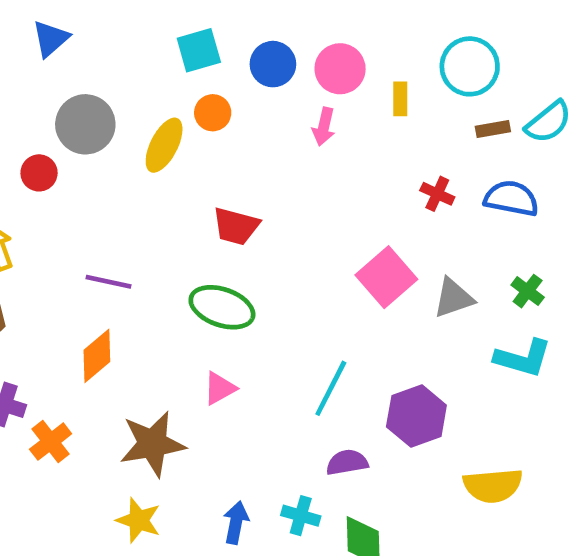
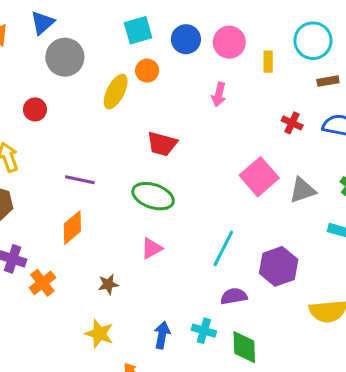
gray circle: (85, 124) -> (65, 57), moved
pink arrow: (324, 127) -> (219, 95), moved
brown star: (152, 444) -> (108, 284), size x0.5

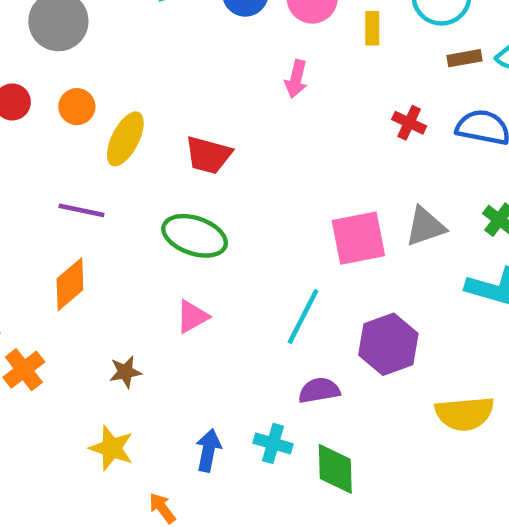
orange circle: (147, 71) -> (77, 107), moved
yellow ellipse: (116, 92) -> (125, 139), moved
pink square: (259, 177) -> (358, 238), moved, turned 30

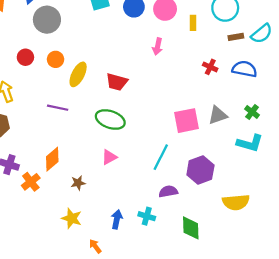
orange diamond: (70, 284) -> (52, 159), moved
green diamond: (335, 469) -> (191, 228), moved

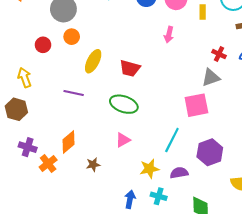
orange circle: (56, 59) -> (72, 37), moved
gray triangle: (218, 115) -> (211, 78), moved
yellow star: (72, 218) -> (149, 169), moved, turned -30

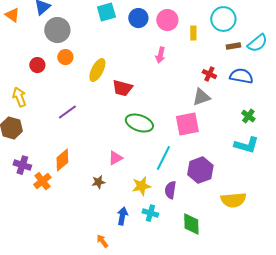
yellow ellipse: (93, 61) -> (97, 70), moved
purple line: (74, 93) -> (67, 112), turned -48
green ellipse: (124, 104) -> (139, 123), moved
brown star: (93, 165) -> (98, 182), moved
purple semicircle: (179, 173) -> (170, 190), turned -72

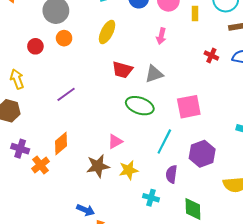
yellow ellipse: (97, 70) -> (107, 32), moved
gray triangle: (201, 97) -> (154, 74), moved
brown star: (98, 182) -> (98, 166), size x1.6
yellow star: (141, 186) -> (129, 170), moved
blue arrow: (122, 216) -> (86, 210), moved, turned 102

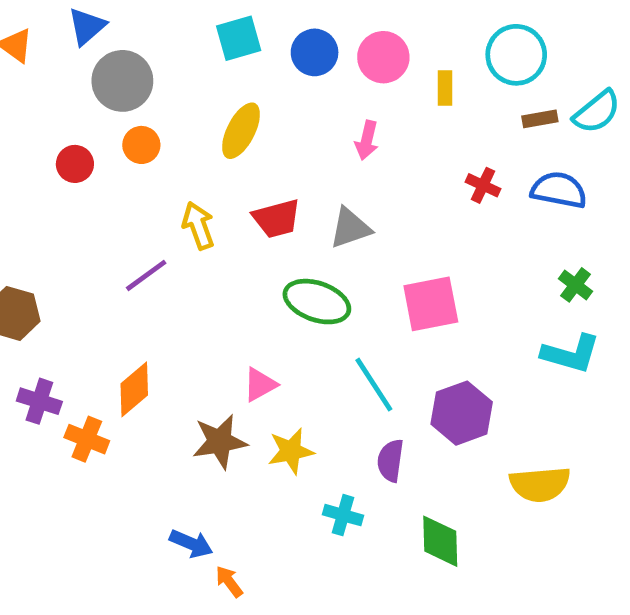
red trapezoid: (122, 70) -> (277, 219), turned -30
yellow arrow: (17, 79) -> (198, 226), moved
cyan line: (164, 141) -> (374, 385), turned -60
orange cross: (41, 165) -> (87, 439), turned -30

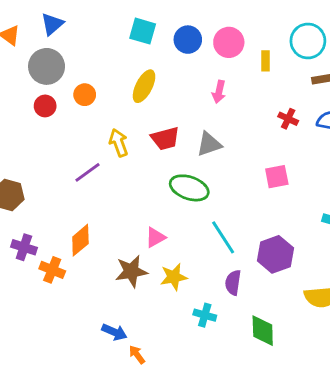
cyan square: (239, 38) -> (143, 31), turned 32
gray circle: (122, 81) -> (47, 66), moved
pink square: (431, 304) -> (277, 177), moved, size x0.7

